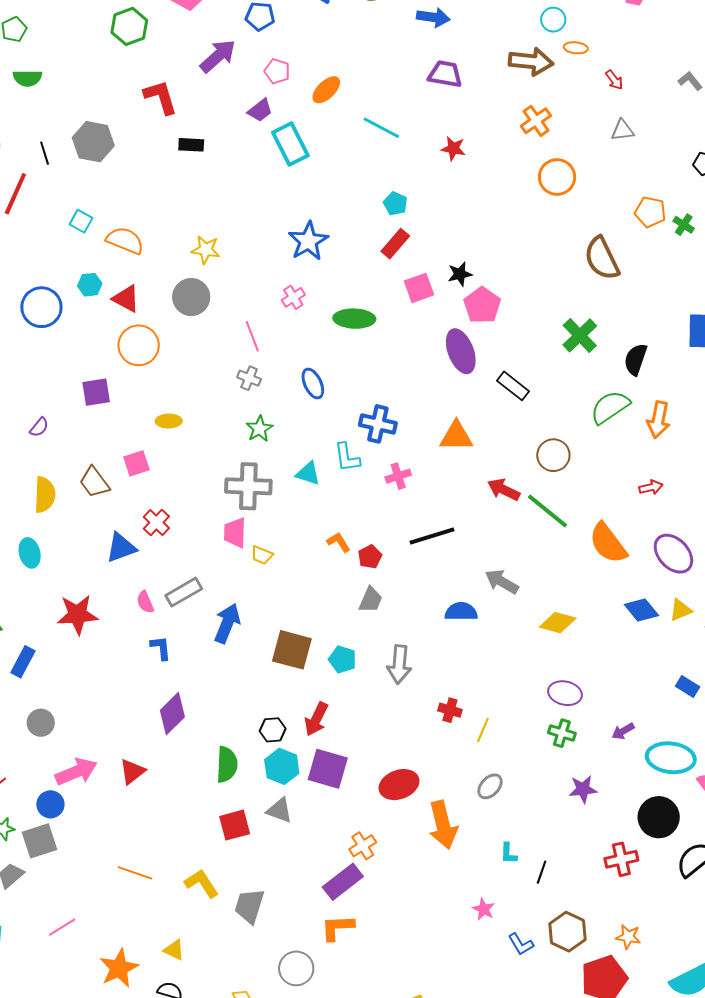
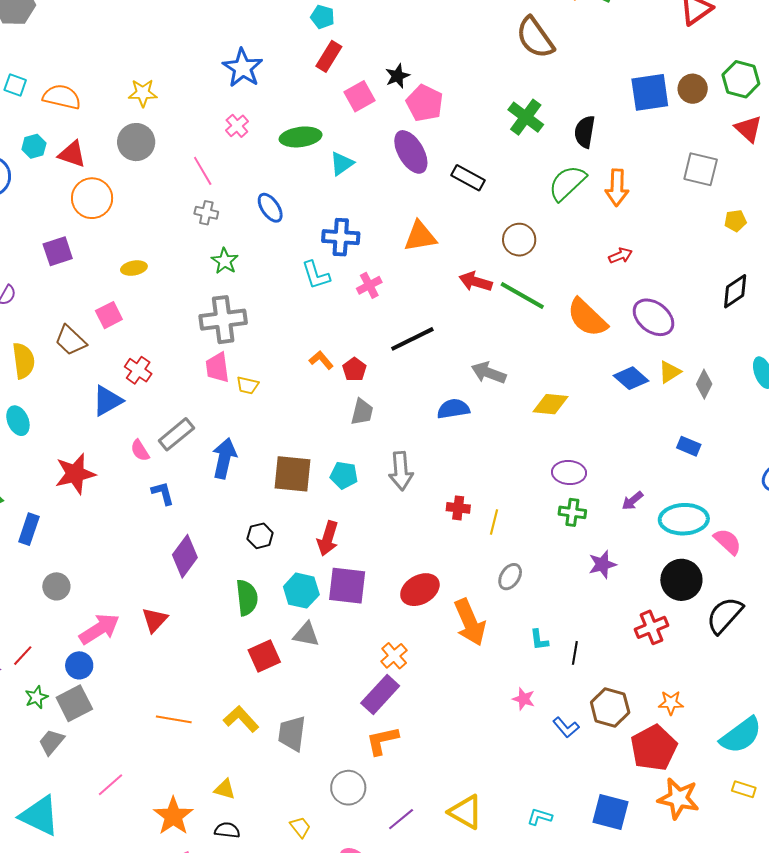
cyan triangle: (308, 473) -> (342, 164), moved, turned -44
black hexagon: (273, 730) -> (260, 536), moved

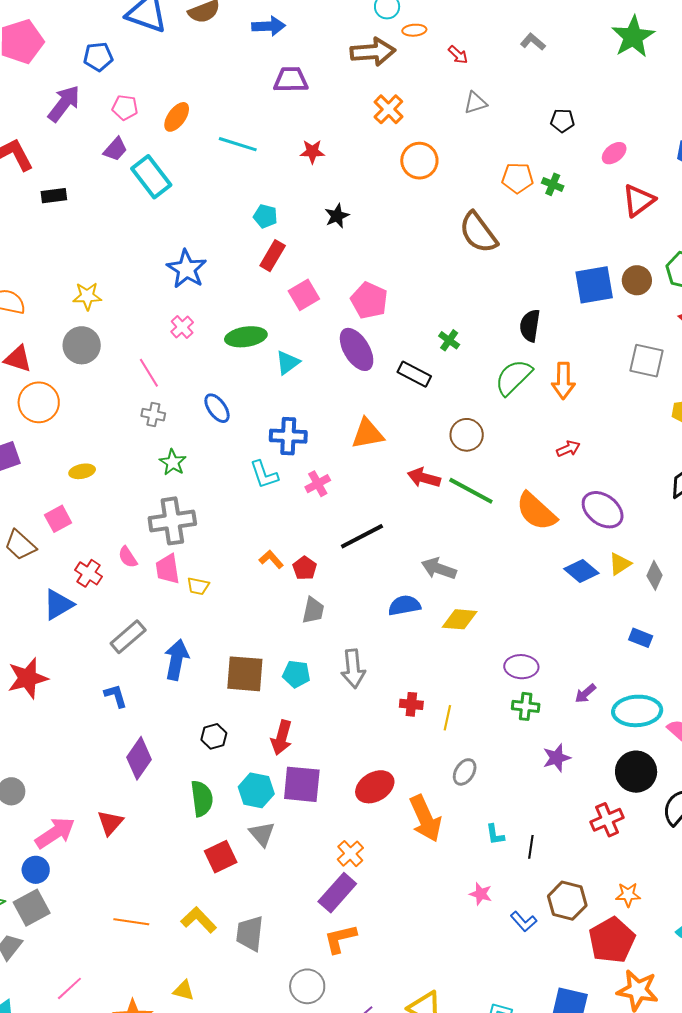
black star: (397, 76) -> (337, 216), moved
green cross: (526, 117) -> (449, 340), moved, size x0.6
yellow diamond: (550, 404) -> (460, 619), moved
pink semicircle: (140, 450) -> (128, 557), moved
gray triangle: (306, 634) -> (262, 834), turned 40

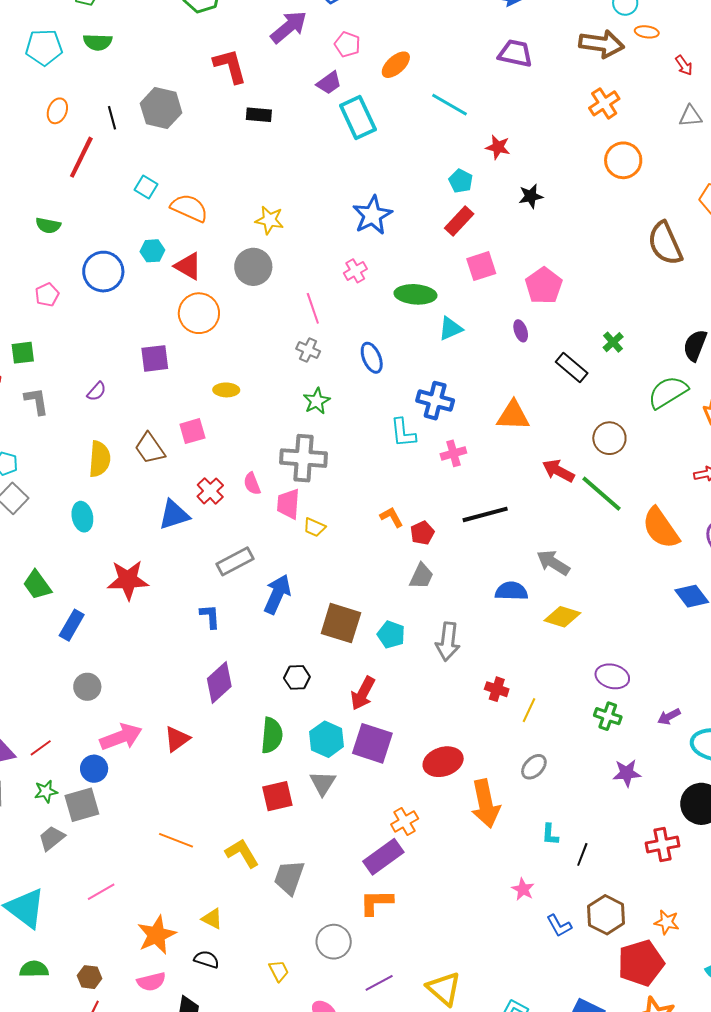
red star: (312, 152) -> (498, 147), moved
purple ellipse: (357, 349) -> (521, 331), size x0.5

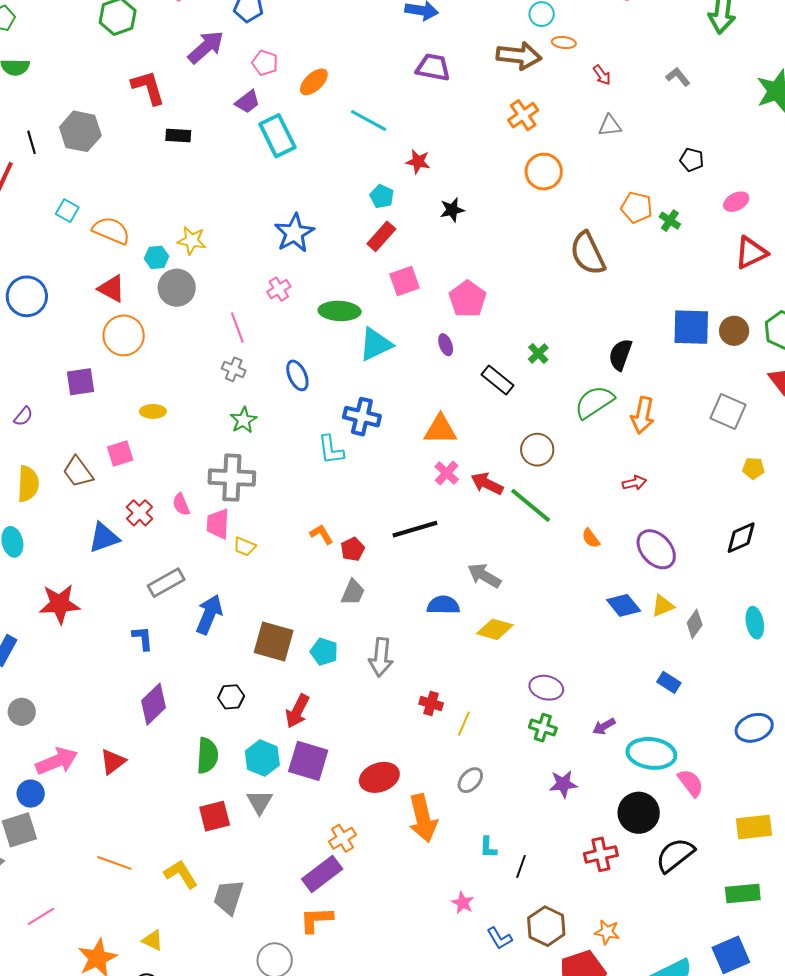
cyan hexagon: (152, 251) -> (157, 257), moved
cyan triangle: (451, 329) -> (376, 344), size x1.4
pink cross: (453, 453) -> (447, 473), moved, turned -30
orange semicircle: (661, 528) -> (591, 538), size x0.5

